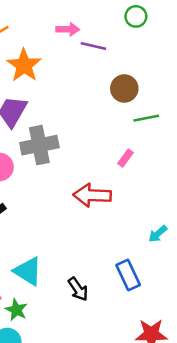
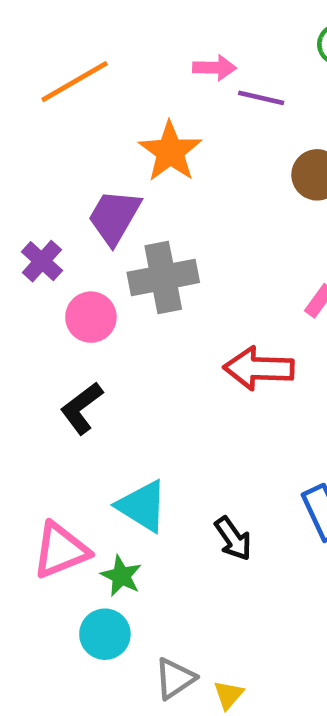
orange star: (24, 65) -> (170, 152), moved

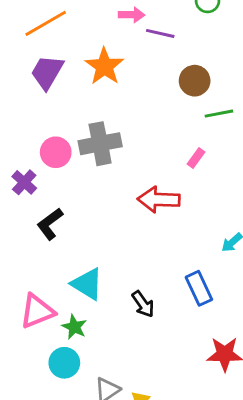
purple trapezoid: (114, 217) -> (47, 72), moved
purple cross: (42, 261) -> (24, 182), moved
pink circle: (91, 317) -> (56, 152), moved

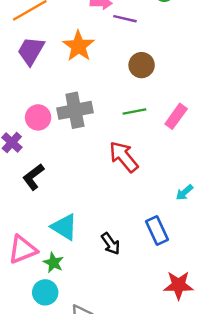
brown circle: (195, 81) -> (142, 65), moved
green line: (219, 114) -> (134, 112), moved
pink rectangle: (196, 158) -> (176, 116), moved, size x1.5
red arrow: (159, 200) -> (124, 157), turned 48

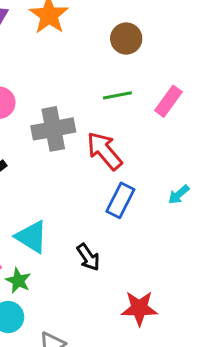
gray cross: (75, 110) -> (53, 129), moved
blue rectangle: (157, 231) -> (120, 200), moved, turned 52
red star: (178, 285) -> (139, 308), moved

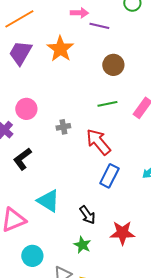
gray cross: (53, 129) -> (63, 127), size x0.5
green star: (18, 281) -> (82, 245), moved
red star: (139, 308) -> (122, 233), moved

